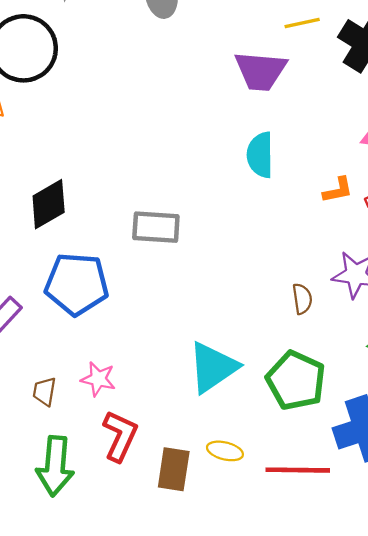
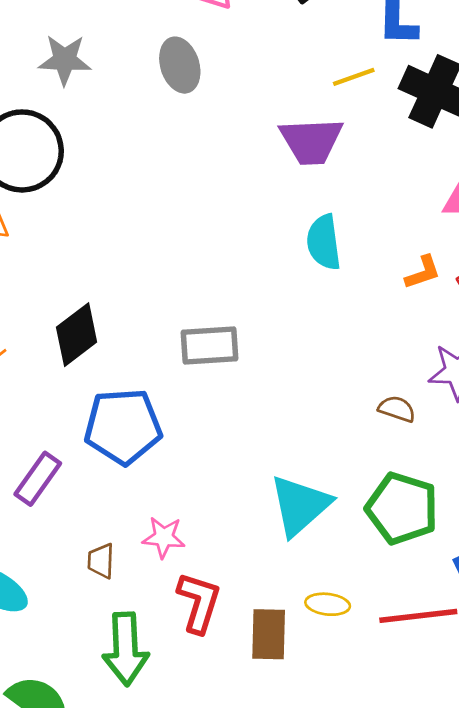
brown semicircle: (302, 299) -> (397, 409), turned -56

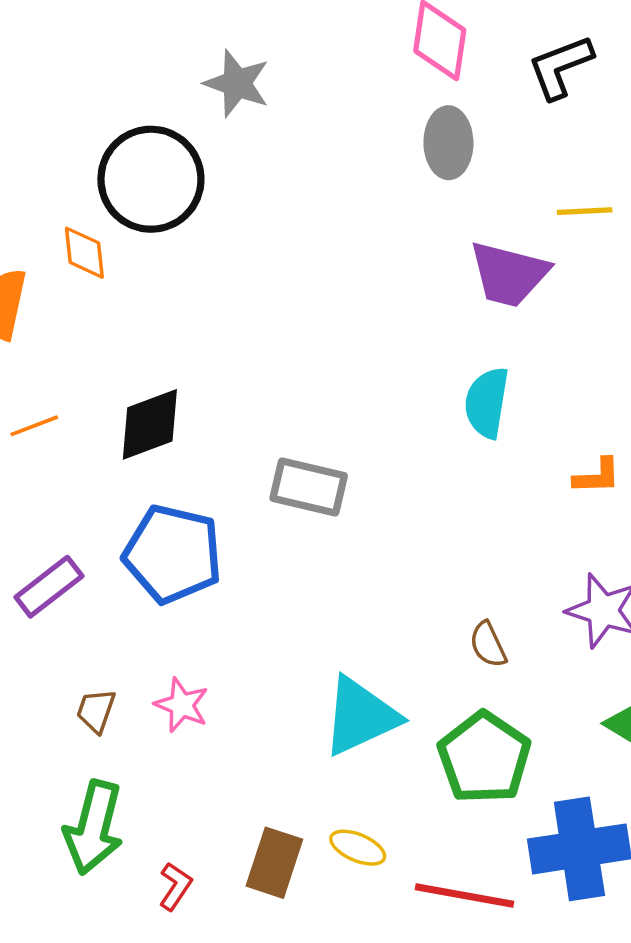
gray ellipse: (180, 65) -> (448, 143), moved
brown semicircle: (397, 409) -> (488, 645), moved, turned -150
red L-shape: (199, 603) -> (175, 886), moved, size x0.6

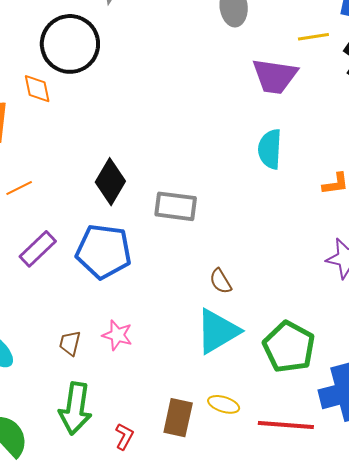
black diamond: (150, 424) -> (110, 182), moved, turned -33
purple rectangle: (49, 587) -> (38, 249), moved
brown semicircle: (488, 645) -> (221, 281), moved

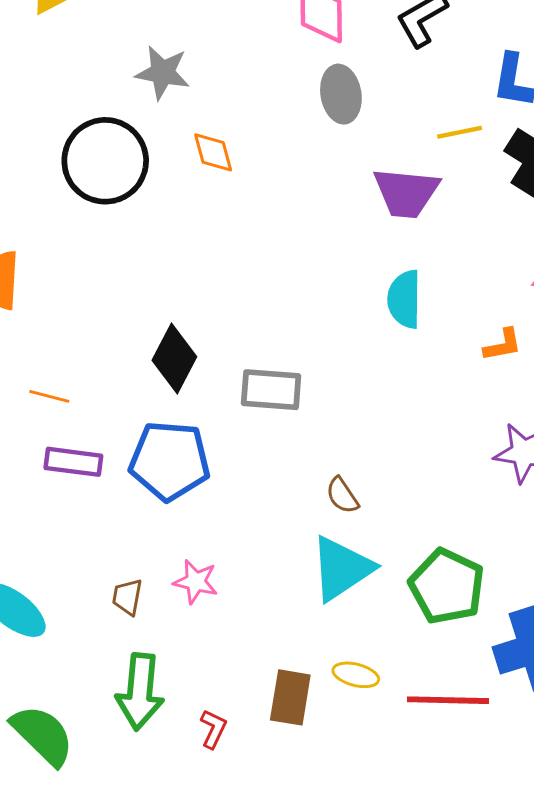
orange diamond: (37, 89) -> (213, 152), moved
orange line: (19, 188) -> (49, 396), moved, turned 44
purple rectangle: (38, 249) -> (73, 462), turned 54

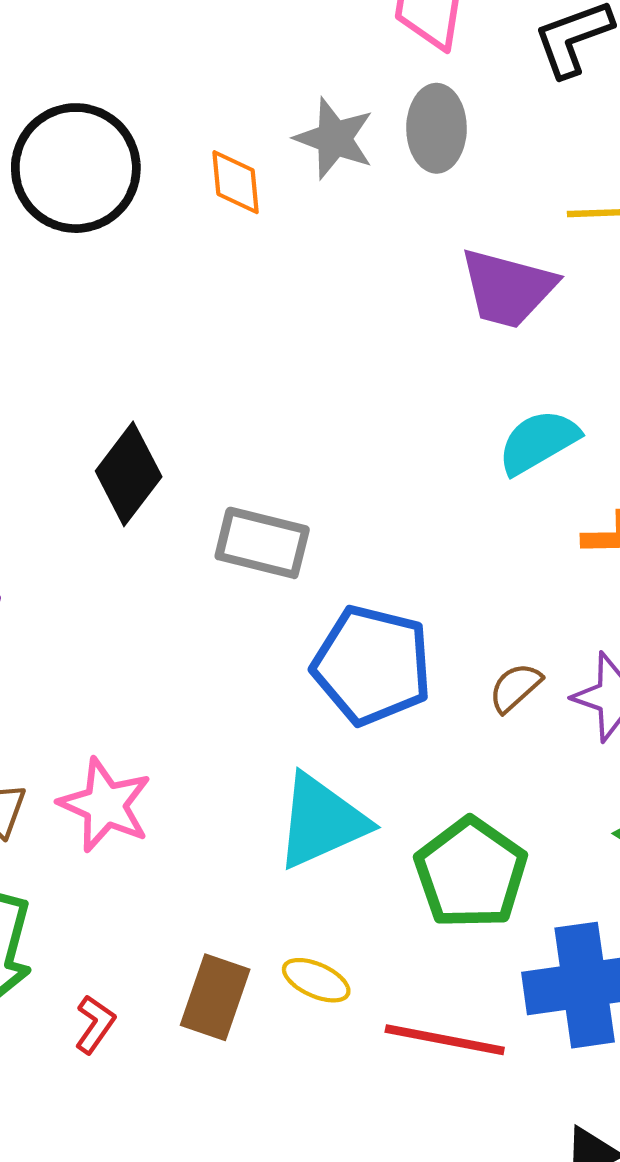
gray star: (163, 73) -> (334, 138), moved
cyan semicircle: (404, 299) -> (538, 442), moved, turned 50
blue pentagon: (170, 461) -> (372, 665), moved
brown semicircle: (342, 495) -> (515, 688), moved, turned 72
pink star: (196, 582) -> (105, 805), size x1.4

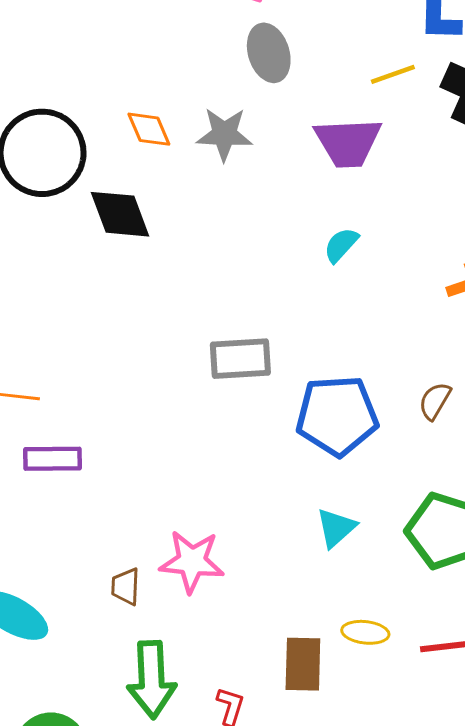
gray star: (334, 138) -> (224, 134), moved
cyan semicircle: (538, 442) -> (341, 245), moved, size x0.7
black diamond: (129, 474) -> (120, 214), moved, turned -40
cyan triangle: (321, 821) -> (336, 528), size x0.6

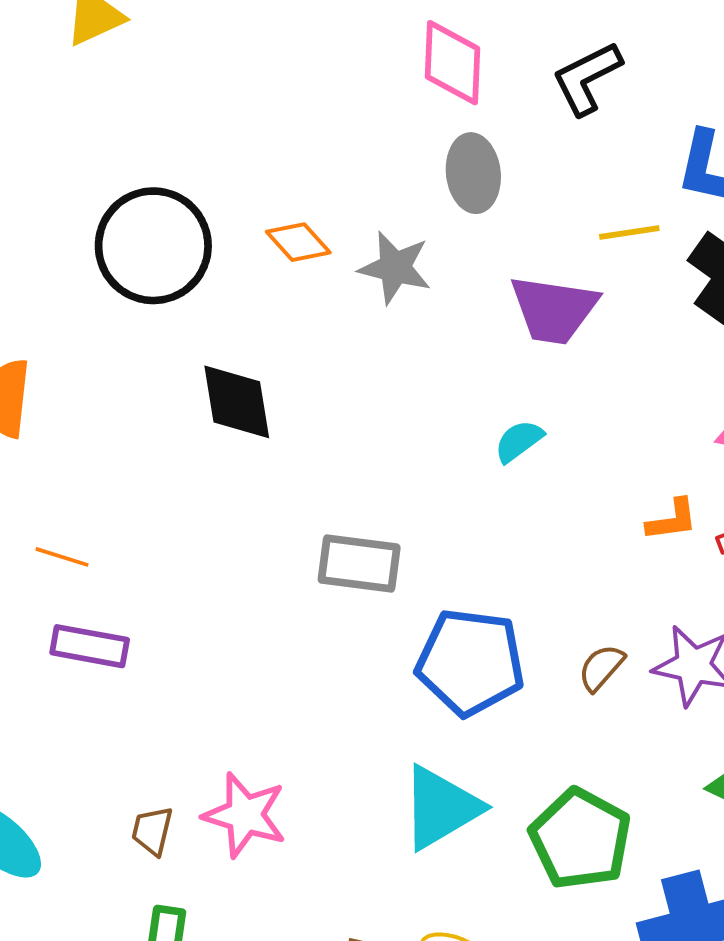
orange diamond: (149, 129) -> (298, 242), turned -30
black diamond: (120, 214) -> (237, 402), moved
cyan triangle: (336, 528) -> (441, 808), size x1.6

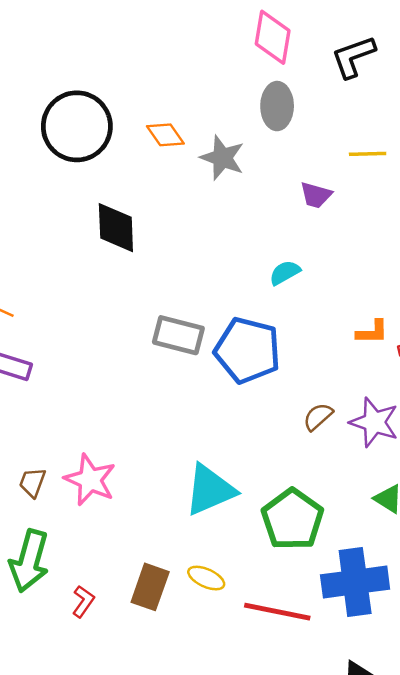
purple trapezoid: (554, 310) -> (316, 195), size x0.6
blue pentagon: (470, 662) -> (248, 350), moved

